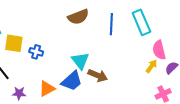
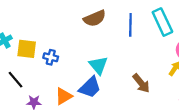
brown arrow: (98, 75) -> (141, 83), moved, turned 30

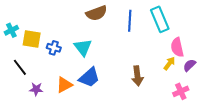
cyan triangle: (98, 65) -> (83, 47), moved
brown arrow: (141, 83) -> (137, 76), turned 30

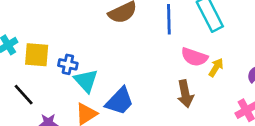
cyan triangle: (83, 47) -> (86, 81), moved
pink semicircle: (177, 47) -> (194, 57), moved, turned -54
yellow arrow: (169, 63) -> (216, 67), moved

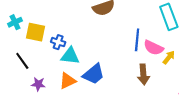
blue line: (169, 19) -> (137, 40), moved
cyan triangle: (86, 81) -> (70, 56), turned -48

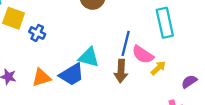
cyan triangle: (70, 56) -> (89, 57), moved
brown arrow: (143, 74) -> (121, 71), moved

